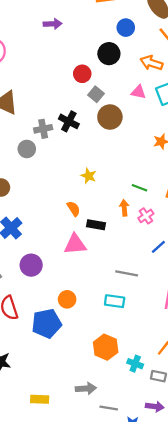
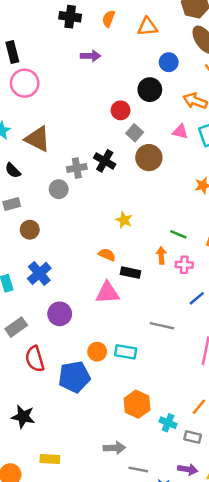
orange semicircle: (74, 209) -> (107, 255), turned -35
pink cross: (146, 216) -> (184, 265), turned 35
cyan rectangle: (115, 301) -> (126, 352), moved
yellow rectangle: (40, 399) -> (50, 459), moved

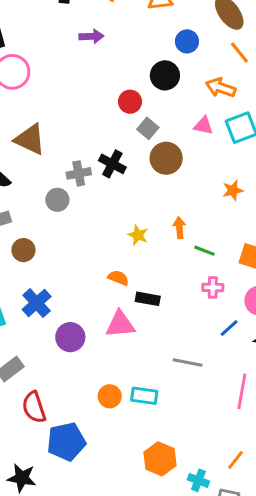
orange arrow: (161, 255) -> (179, 228), moved
purple circle: (60, 314) -> (70, 337), moved
blue pentagon: (74, 377) -> (66, 442), moved

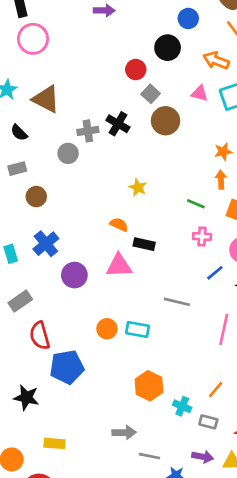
orange arrow: (179, 228) -> (221, 180), moved

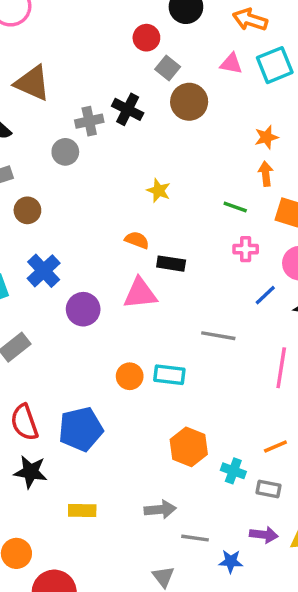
red semicircle: (40, 336) -> (24, 422), moved
orange line: (216, 390) -> (275, 447), turned 30
yellow rectangle: (54, 443) -> (82, 511), moved

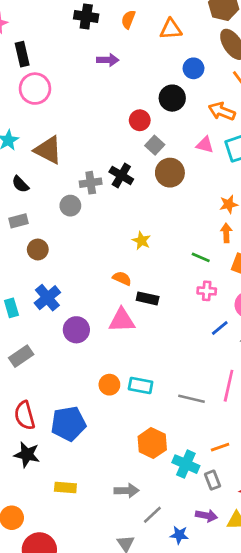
gray line: (218, 336) -> (191, 399), moved
cyan cross: (233, 471) -> (186, 464), size x1.4
gray rectangle: (269, 489) -> (213, 480), turned 54
gray line: (195, 538) -> (152, 515), turned -55

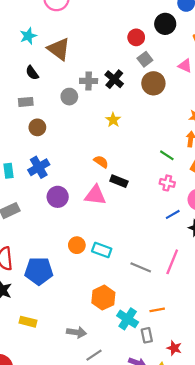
yellow star: (141, 241) -> (113, 120), moved

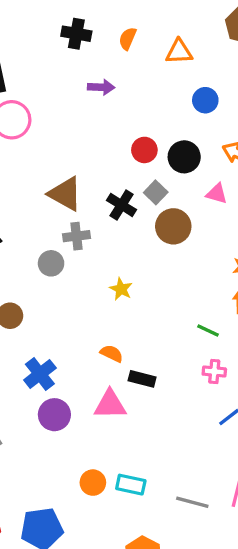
black circle: (165, 24) -> (184, 157), moved
red circle: (136, 37) -> (144, 150), moved
brown triangle: (59, 49) -> (65, 194), moved
black cross: (114, 79) -> (122, 205), moved
blue cross: (39, 167) -> (40, 374), moved

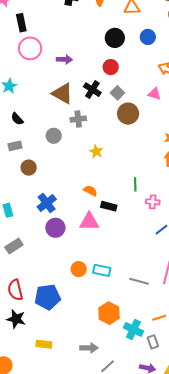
purple arrow: (101, 87) -> (64, 59), moved
black circle: (184, 157) -> (115, 38), moved
black cross: (122, 205) -> (92, 90), moved
gray cross: (76, 236) -> (78, 119), moved
green line: (208, 331) -> (135, 184), moved, turned 64

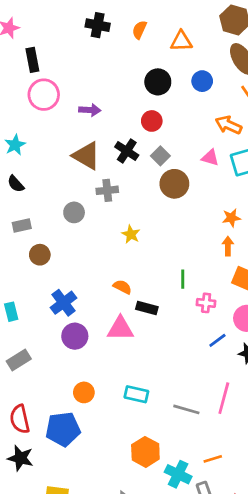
black semicircle: (17, 119) -> (16, 184), moved
orange circle: (79, 269) -> (84, 392), moved

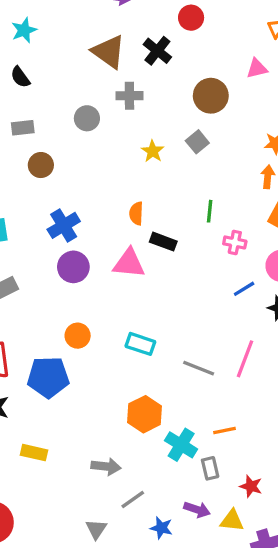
gray square: (160, 156) -> (197, 142), moved
pink triangle: (210, 158) -> (257, 68), turned -36
orange semicircle: (122, 287) -> (136, 213), turned -120

